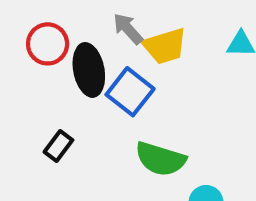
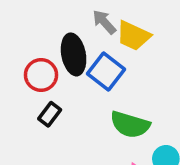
red circle: (48, 44) -> (41, 75), moved
yellow trapezoid: (165, 46) -> (133, 36), turned 42

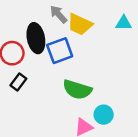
blue square: (106, 72) -> (60, 51), turned 32

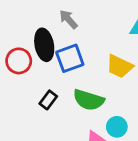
yellow trapezoid: (80, 24) -> (120, 66), moved
black rectangle: (18, 82) -> (48, 100), moved

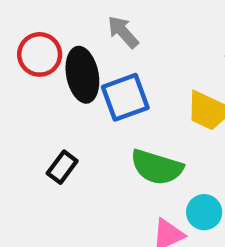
red circle: (19, 61) -> (40, 54), moved
black rectangle: (48, 100) -> (62, 167), moved

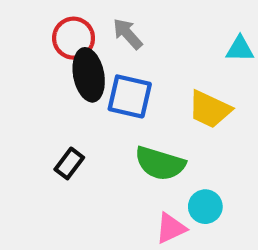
red circle: (40, 54) -> (74, 38), moved
blue square: (125, 97) -> (130, 96), turned 33

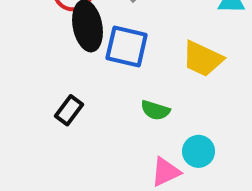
green semicircle: (160, 163) -> (155, 110), size x0.6

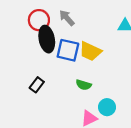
yellow trapezoid: (203, 59) -> (90, 51), moved

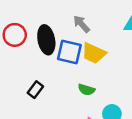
gray arrow: (67, 18) -> (82, 24), moved
red circle: (39, 20) -> (15, 35), moved

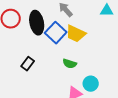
blue square: (69, 52) -> (56, 33), turned 30

